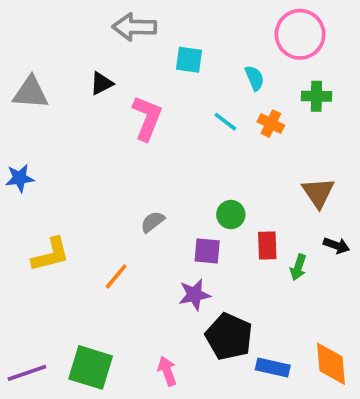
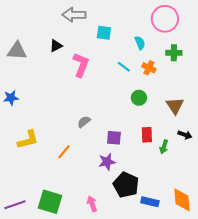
green circle: (231, 215) -> (139, 98), moved

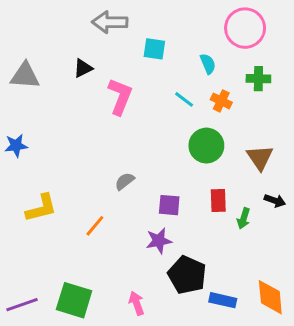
green circle: (139, 98) -> (206, 146), size x1.5

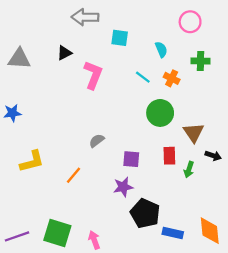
pink circle: (245, 28) -> (190, 22), size x0.7
brown triangle: (260, 157) -> (194, 133), moved
pink arrow: (136, 303) -> (94, 240), moved

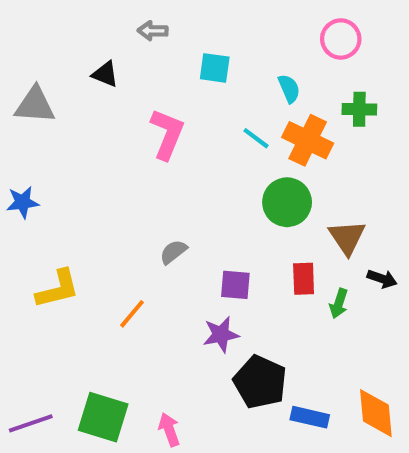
gray arrow: (85, 17) -> (153, 31), size x0.6
black triangle: (64, 53) -> (105, 74), moved, turned 49
orange cross: (172, 78) -> (308, 140), size x1.6

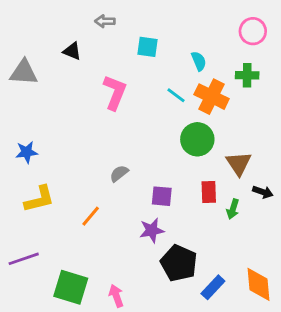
pink circle: (341, 39) -> (253, 31), moved
blue star: (23, 202) -> (27, 152), moved
blue rectangle: (310, 417) -> (213, 287), turned -60
purple line: (31, 423) -> (24, 259), moved

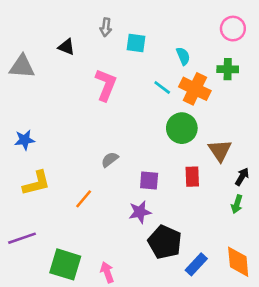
gray arrow: (105, 21) -> (106, 27), moved, turned -84
black arrow: (263, 192) -> (242, 177), turned -78
green arrow: (233, 209) -> (237, 204), moved

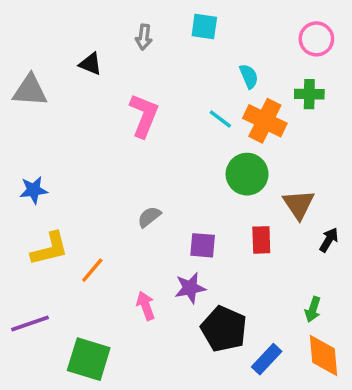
cyan square: (136, 43) -> (204, 26), moved
orange line: (84, 199) -> (92, 270), moved
green arrow: (237, 204) -> (313, 309), moved
pink arrow: (107, 272) -> (146, 306), moved

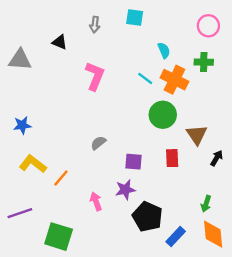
yellow L-shape: (50, 249) -> (33, 164), turned -128

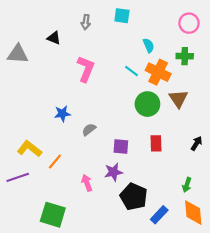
blue star: (22, 125) -> (62, 114), moved
brown triangle: (197, 135) -> (178, 99), moved
purple line: (20, 213) -> (18, 177), moved

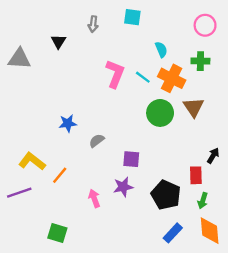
black triangle: (54, 38) -> (59, 41), turned 40
pink L-shape: (86, 69) -> (115, 74), moved
red rectangle: (156, 143) -> (196, 175), moved
black pentagon: (134, 197) -> (166, 195), moved
green square: (53, 215) -> (57, 233), size x0.7

